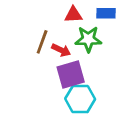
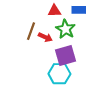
green star: (88, 39) -> (66, 29), turned 30
purple square: (71, 74) -> (66, 55), moved

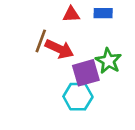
green star: (66, 29) -> (108, 61), moved
red arrow: (45, 37) -> (59, 49), size x1.5

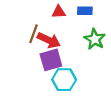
green star: (108, 61) -> (95, 39), moved
purple square: (86, 73) -> (51, 60), moved

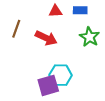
brown line: (33, 34) -> (16, 29), moved
purple square: (51, 60) -> (48, 85), moved

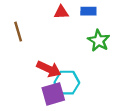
brown line: (16, 29) -> (18, 32), turned -36
red arrow: (46, 38) -> (49, 69), moved

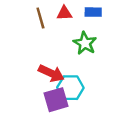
brown line: (18, 32) -> (40, 18), moved
green star: (99, 41) -> (85, 43), moved

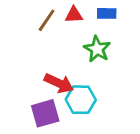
brown line: (40, 18) -> (47, 20), turned 50
purple square: (56, 100) -> (45, 113), moved

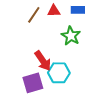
red arrow: (59, 83) -> (43, 61), turned 30

